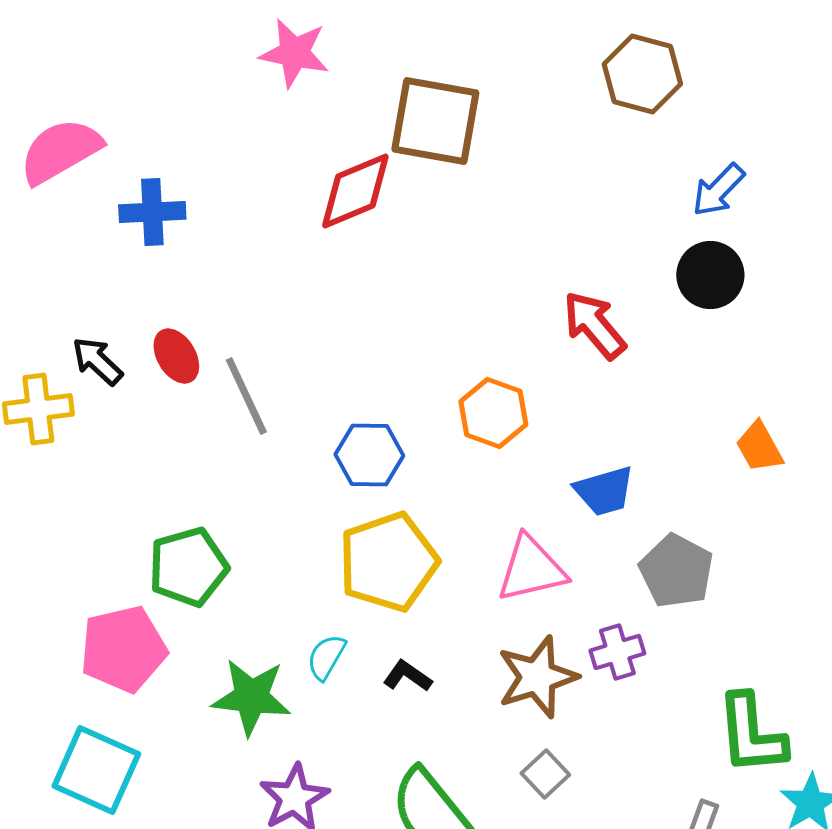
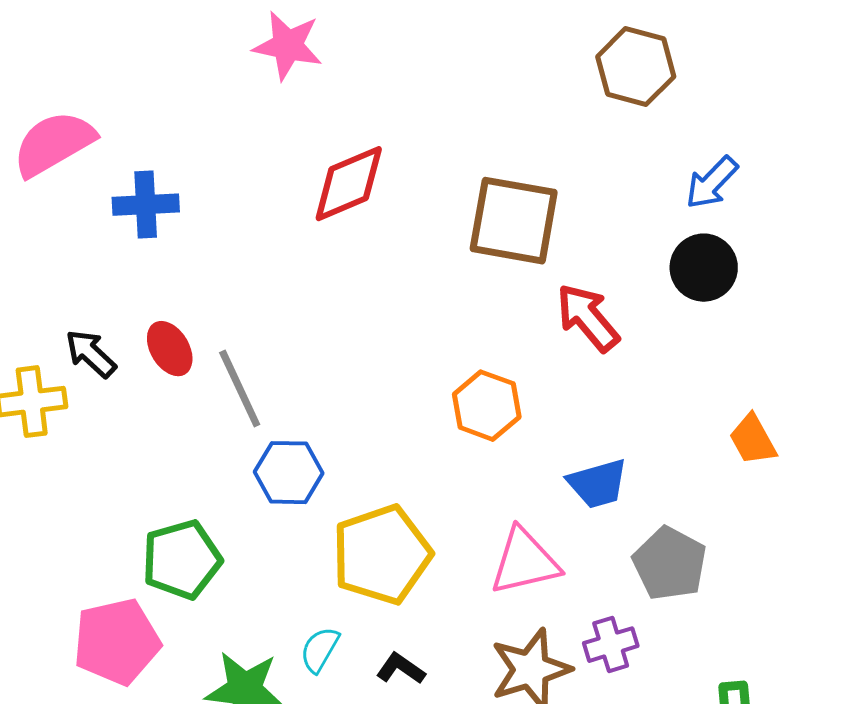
brown square: (435, 121) -> (514, 221), moved
blue hexagon: (369, 455) -> (289, 473), moved

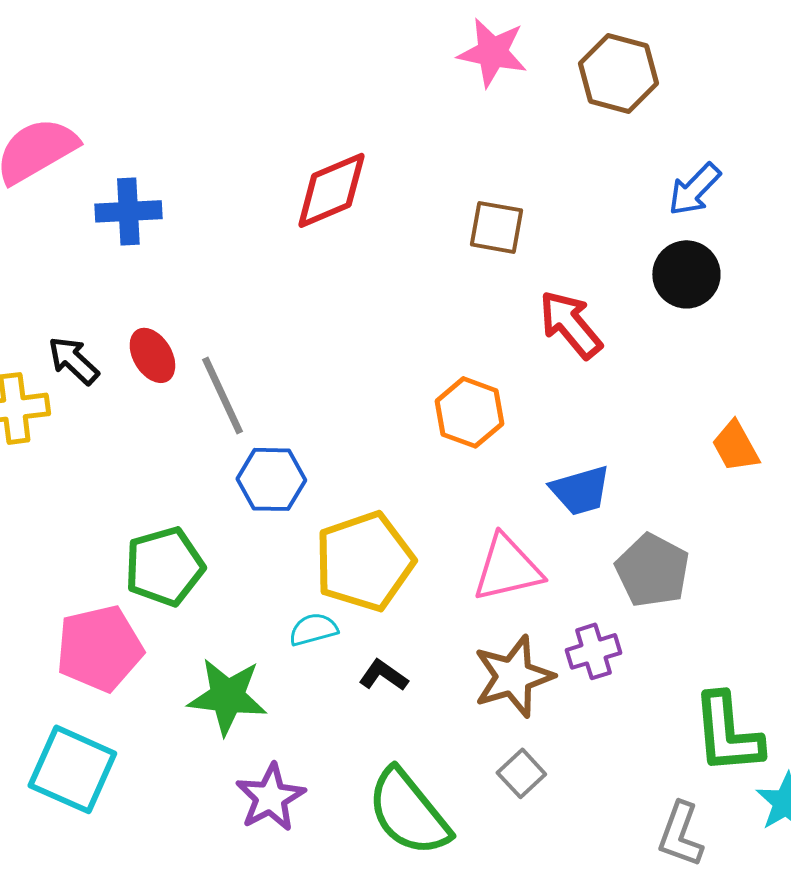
pink star: (288, 46) -> (492, 52), moved
brown square: (514, 221) -> (496, 227), size x0.6
cyan semicircle: (320, 650) -> (313, 629), moved, turned 45

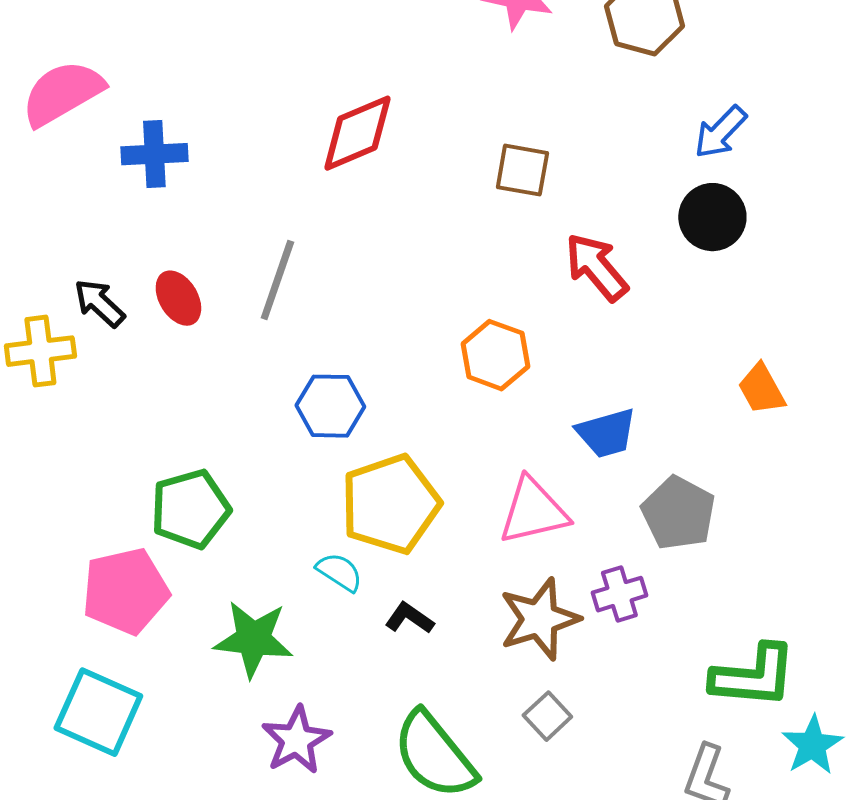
gray line: (222, 395) -> (277, 280), moved, turned 44
blue hexagon: (271, 479) -> (330, 406), moved
cyan semicircle: (313, 629) -> (339, 572), turned 48
green L-shape: (727, 733) -> (753, 676), turned -80

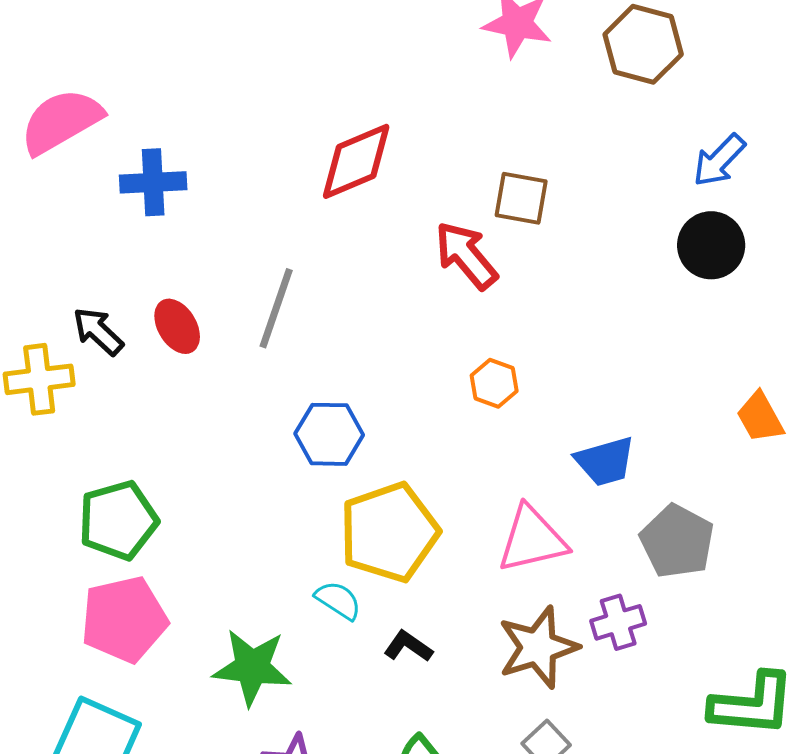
red arrow: (596, 267) -> (466, 255), moved
orange hexagon: (495, 355) -> (494, 383), size x0.7
green pentagon: (190, 509) -> (118, 520), moved

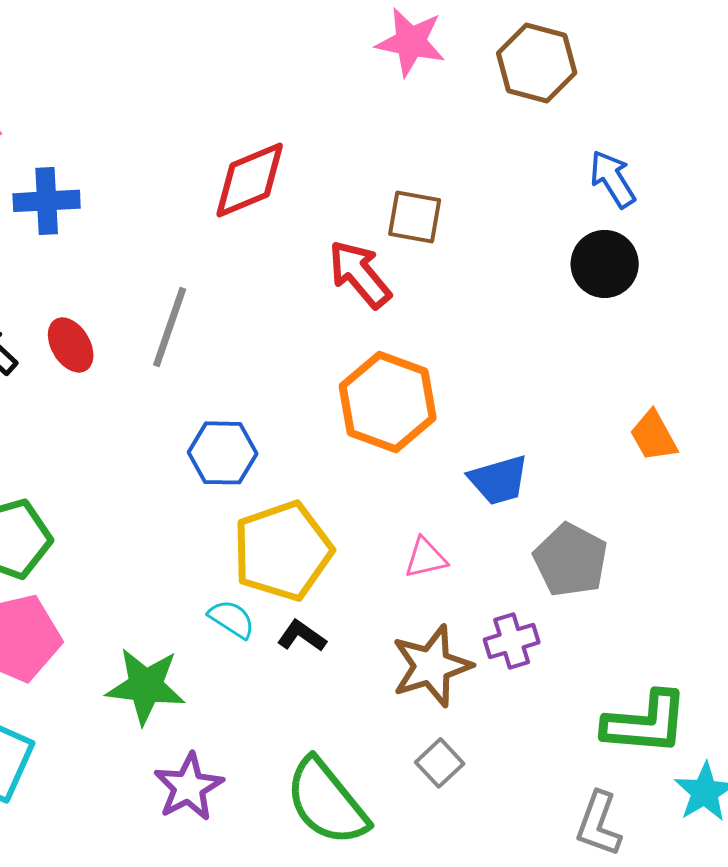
blue arrow: (719, 160) -> (613, 179), turned 104
orange hexagon: (494, 383) -> (388, 402), size x2.0
pink triangle: (532, 539) -> (426, 558), size x0.6
black L-shape: (408, 646) -> (302, 636), moved

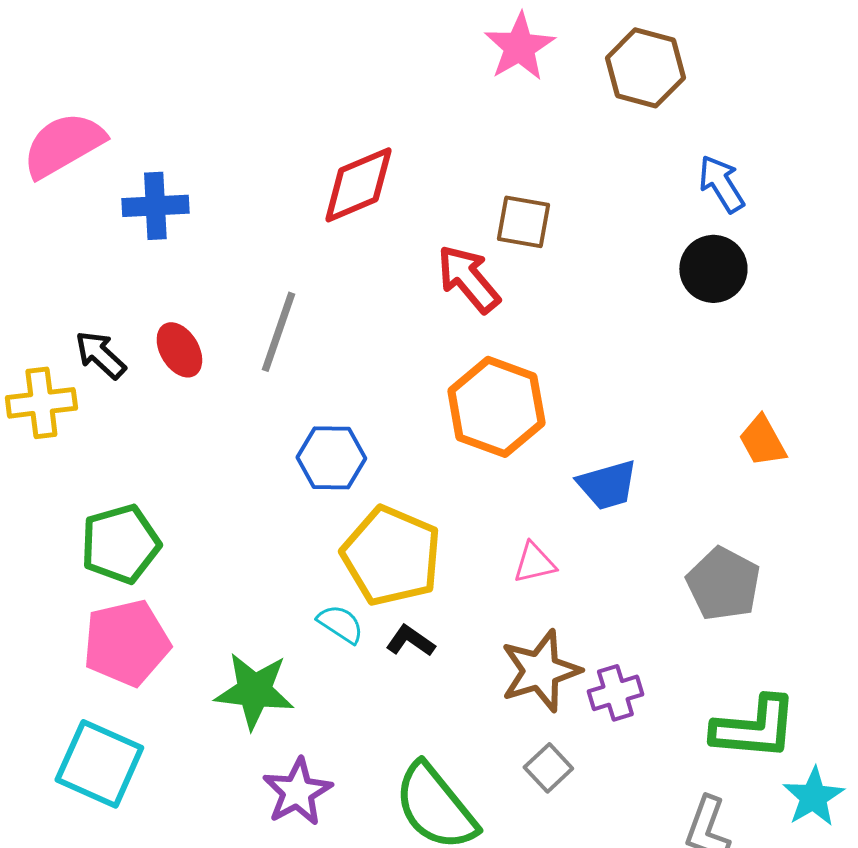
pink star: (411, 42) -> (519, 47), turned 30
yellow pentagon: (283, 551) -> (391, 556), turned -30
gray pentagon: (571, 560) -> (723, 584), moved
purple cross: (512, 641) -> (615, 693), moved

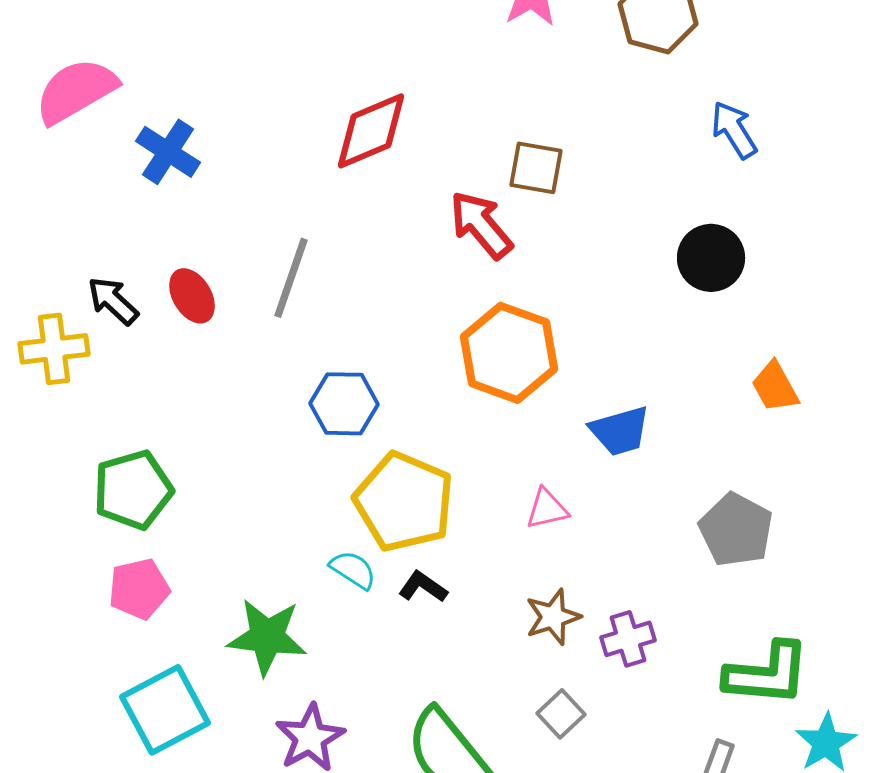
blue cross: (155, 206) -> (168, 152), turned 36
black circle: (713, 269) -> (711, 258), moved
pink pentagon: (126, 643) -> (139, 589), size x0.7
brown star: (540, 671) -> (553, 617), size x0.7
cyan square: (99, 764) -> (165, 710), moved, turned 38

